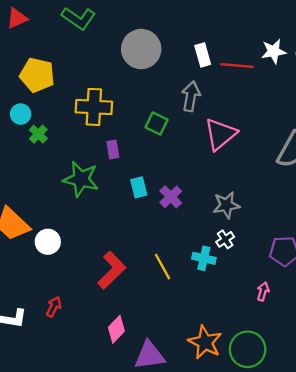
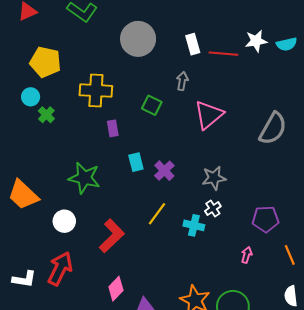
gray arrow: (191, 96) -> (182, 81), size x0.7
green star: (81, 179) -> (84, 178), moved
white circle: (48, 242) -> (64, 221), moved
yellow line: (162, 267) -> (157, 214), moved, turned 65
red arrow: (54, 307) -> (60, 269), size x1.8

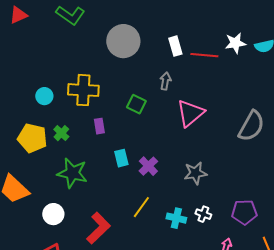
yellow pentagon: (45, 62) -> (32, 138), moved
cyan circle: (31, 97) -> (44, 96), moved
green cross: (46, 115) -> (61, 133), moved
white cross: (213, 209) -> (203, 214), moved, turned -35

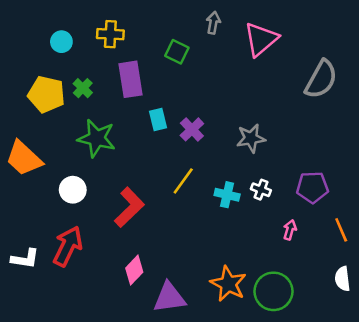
yellow cross: (83, 90) -> (110, 34), size x0.7
pink triangle: (190, 113) -> (261, 39), moved
purple rectangle: (99, 126) -> (130, 79), size x1.8

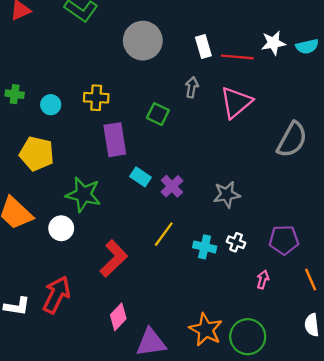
green cross: (83, 88) -> (15, 94), moved, turned -36
cyan rectangle: (158, 119) -> (140, 177), turned -42
white circle: (73, 190) -> (61, 228), moved

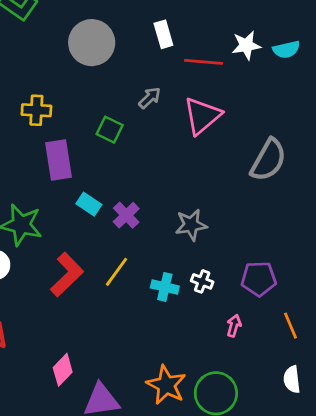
white rectangle: (203, 46) -> (163, 34), moved
gray arrow: (192, 87) -> (150, 98), turned 36
red L-shape: (114, 259) -> (67, 275), moved

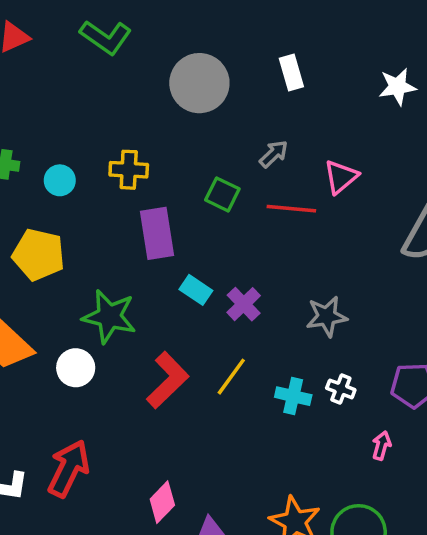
red line: (204, 62) -> (291, 209), moved
pink triangle: (202, 116) -> (341, 177), size x0.7

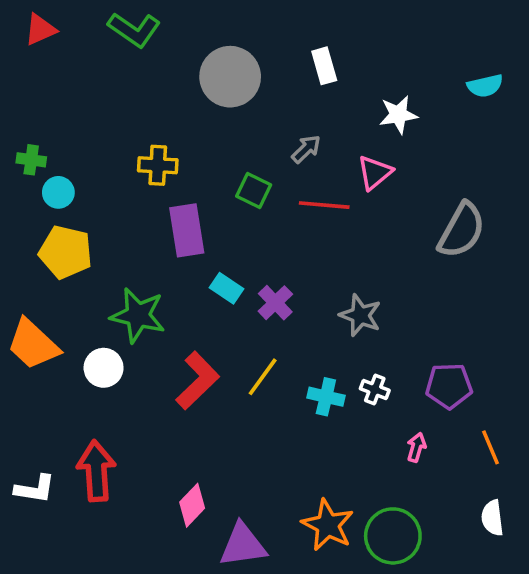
white star: (397, 87) -> (398, 115), moved
cyan circle: (60, 180) -> (58, 192), moved
gray star: (327, 316) -> (360, 315), turned 30
red arrow: (69, 469) -> (96, 471), turned -30

